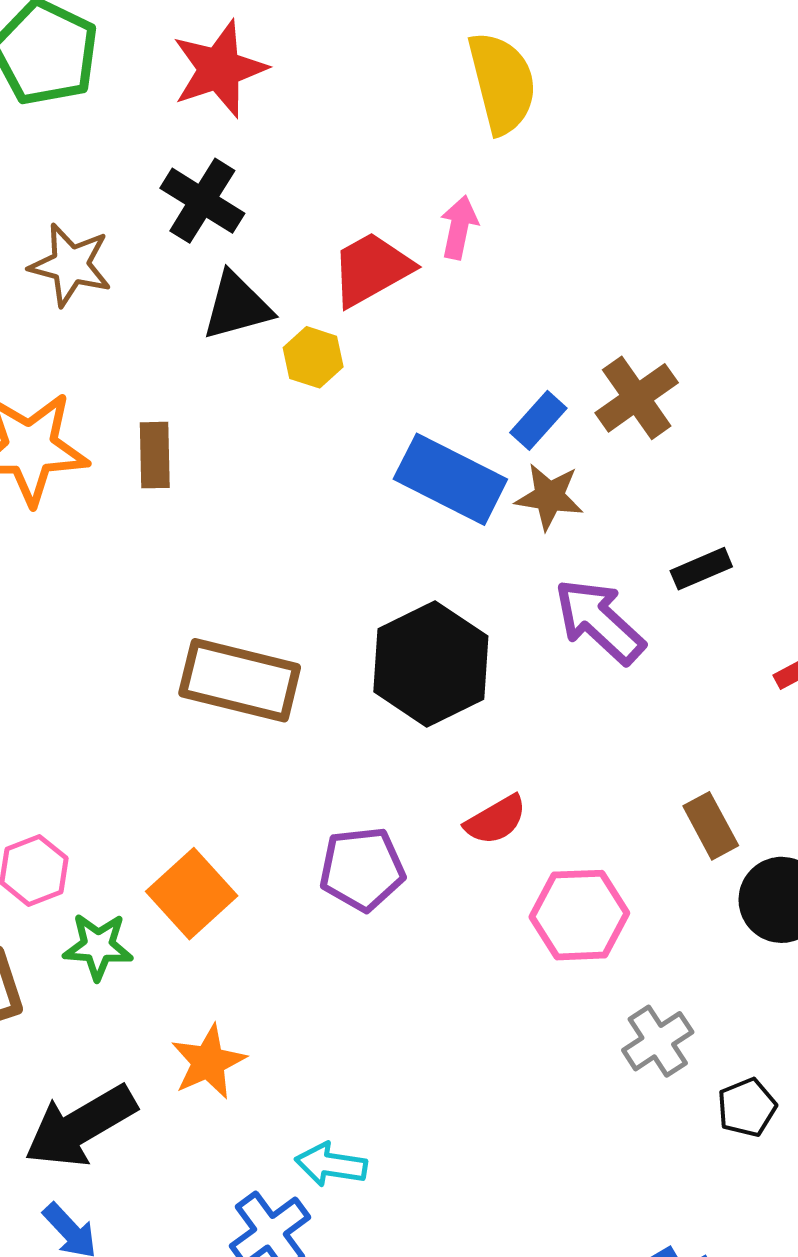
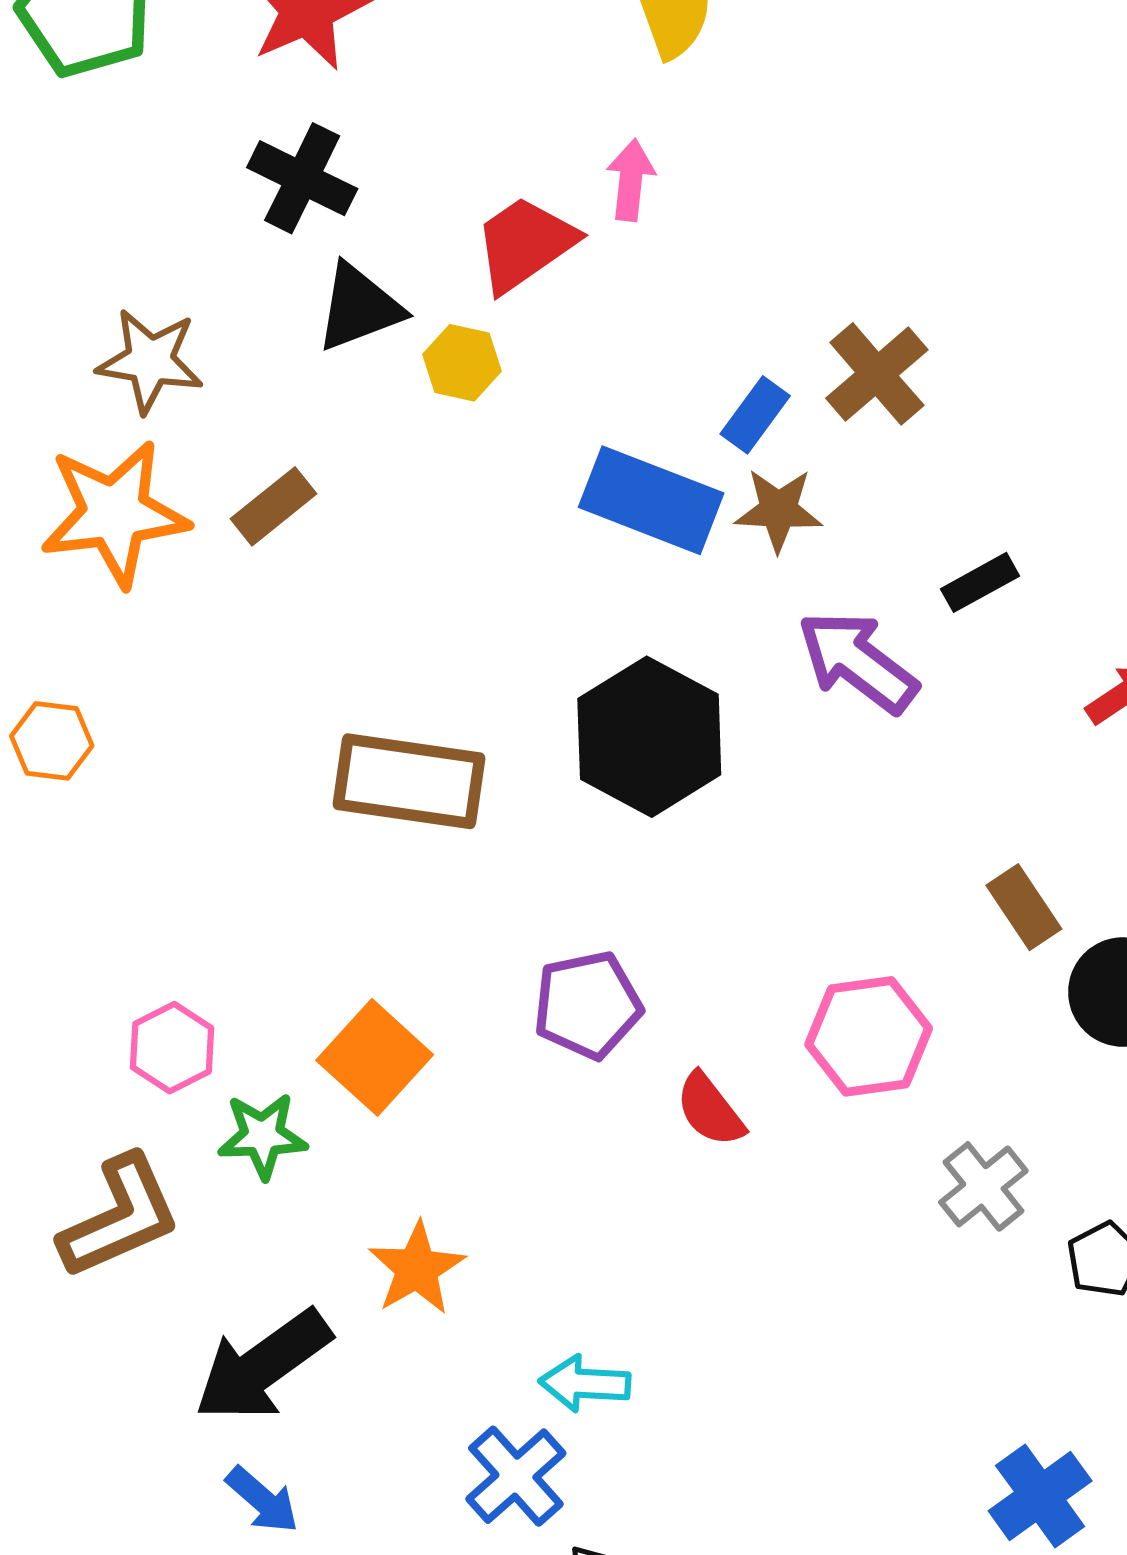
brown star: (70, 265) -> (150, 361), moved
brown rectangle: (155, 455) -> (273, 506), turned 58
red semicircle: (496, 820) -> (710, 1110), moved, turned 88

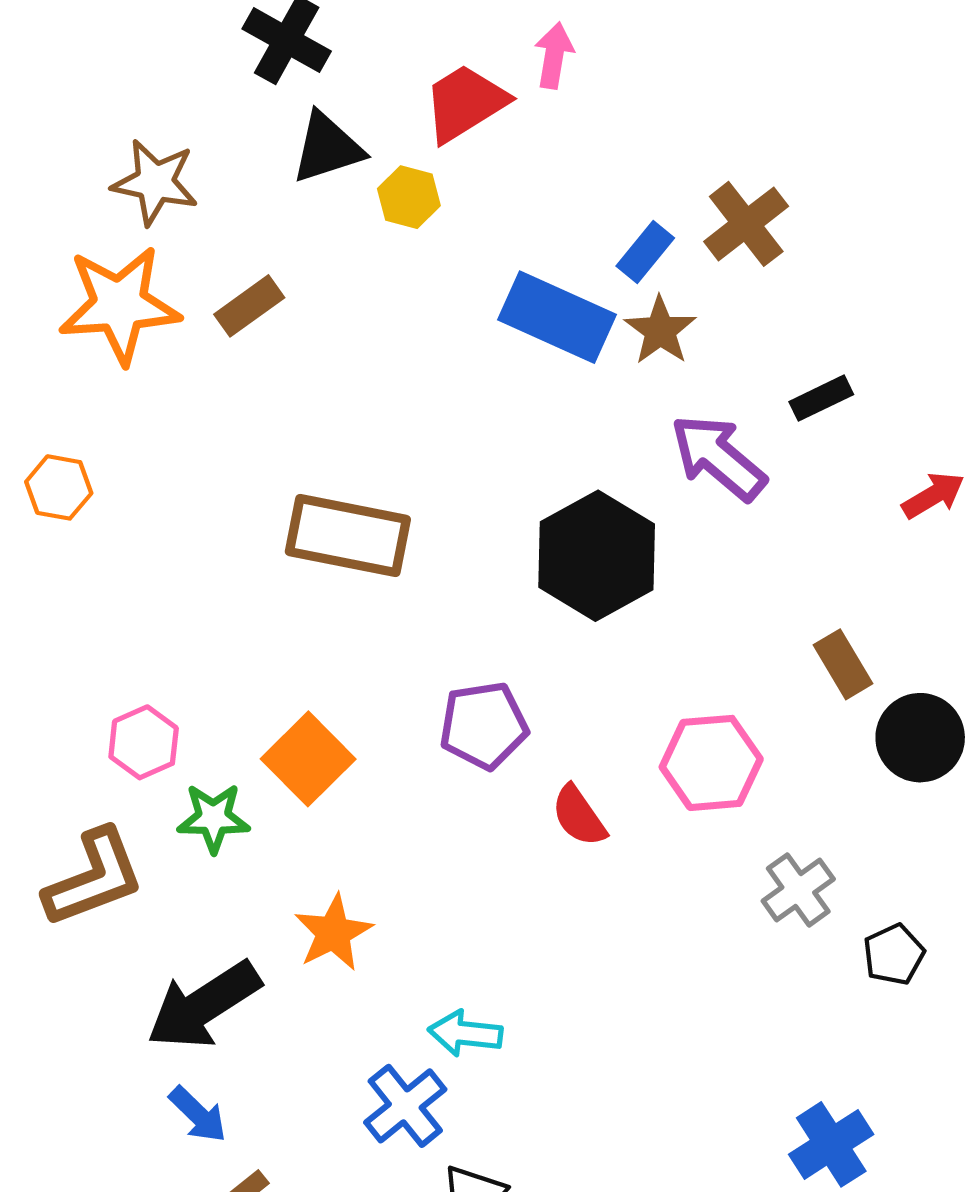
brown star: (778, 510) -> (660, 330), turned 30
black hexagon: (649, 737) -> (597, 556), moved

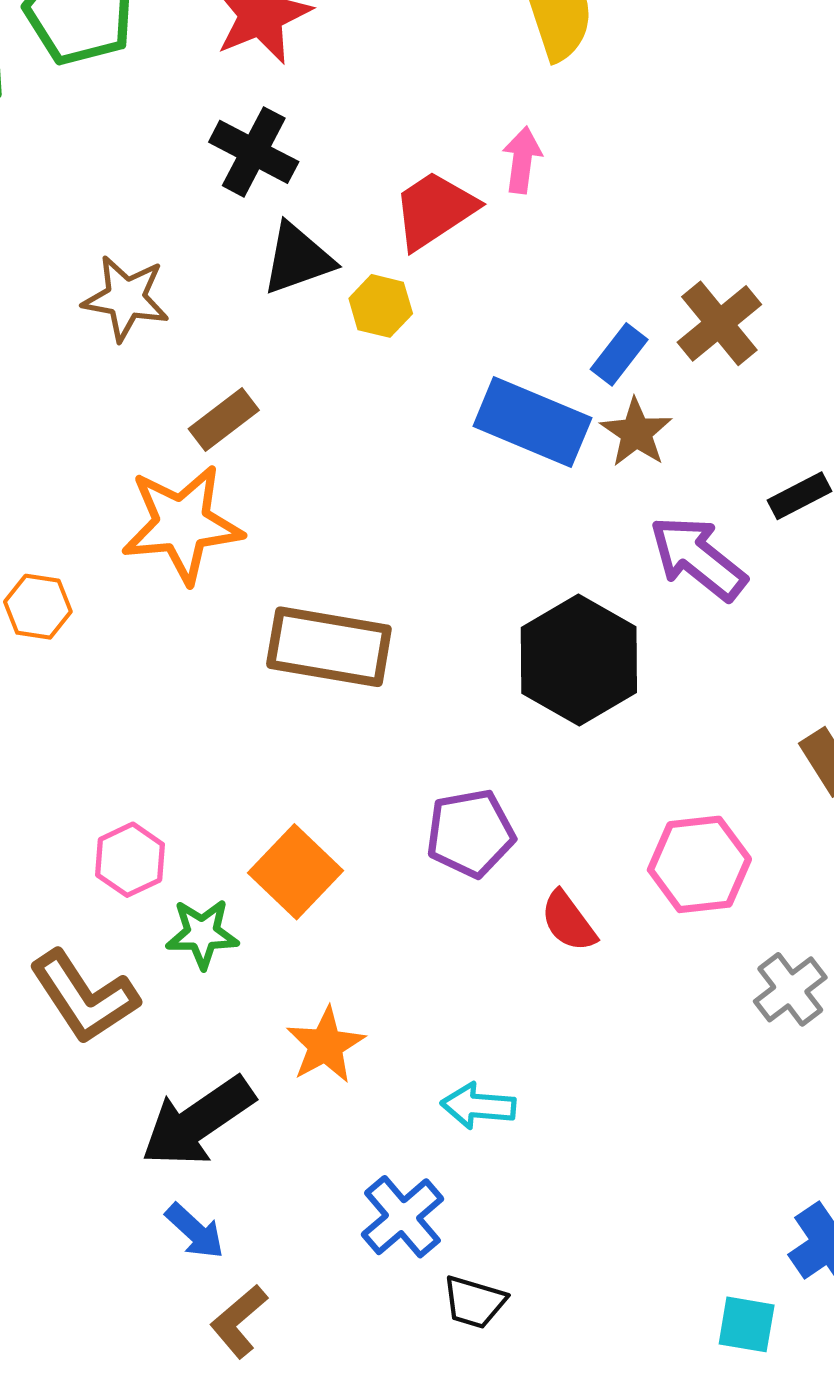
orange star: (119, 305) -> (182, 524), moved
brown L-shape: (94, 878) -> (84, 997), turned 79
cyan arrow: (465, 1033) -> (478, 1106), moved

